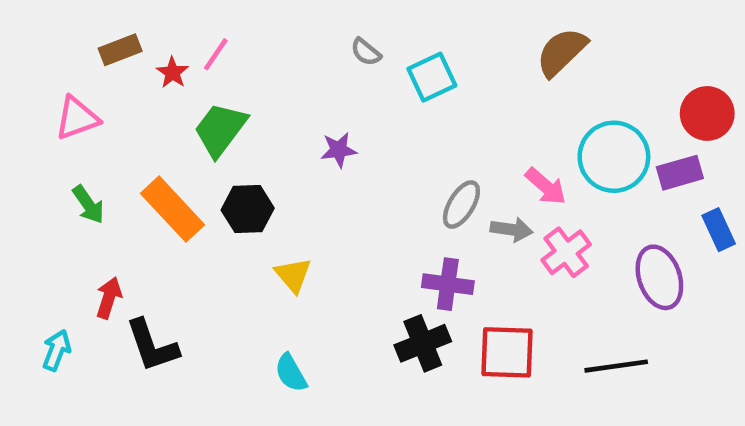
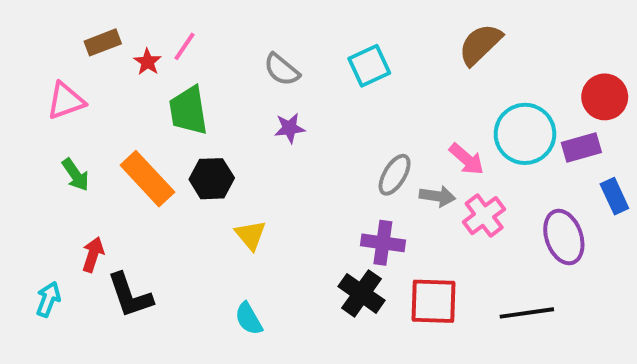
gray semicircle: (366, 52) -> (282, 70), moved, size x1.4
green trapezoid: (220, 129) -> (188, 111), turned -46
black cross: (423, 343) -> (362, 293), turned -33

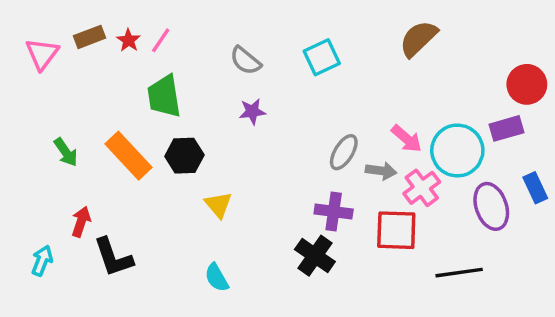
red star: (147, 62) -> (129, 40), moved
pink triangle: (66, 101) -> (42, 54), moved, turned -33
cyan circle: (525, 134) -> (457, 150), moved
blue rectangle: (614, 196) -> (535, 188), moved
red square: (433, 301) -> (396, 230), moved

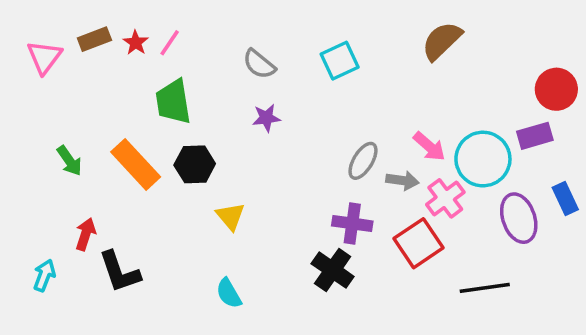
red square: (396, 230) -> (418, 243), turned -36

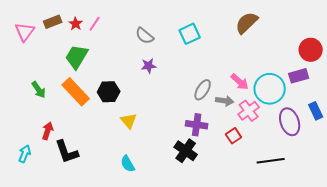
green trapezoid: (173, 102) -> (77, 57), moved, turned 40
red square: (418, 243) -> (234, 136), size x0.6

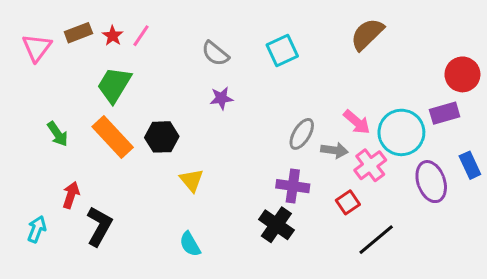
black L-shape: (67, 152) -> (99, 226), turned -132
black line: (271, 161) -> (376, 240), moved, turned -32

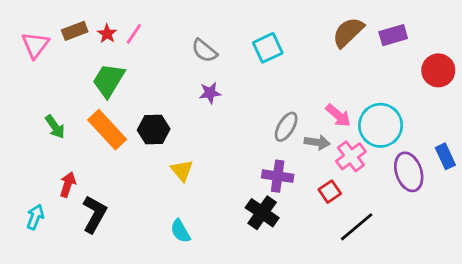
purple rectangle: (445, 113) -> (393, 35), moved

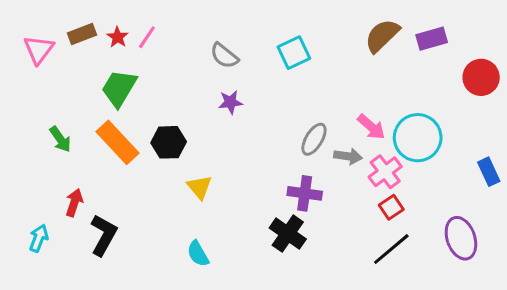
purple ellipse: (409, 172) -> (461, 238), moved
red square: (330, 192) -> (391, 207), moved

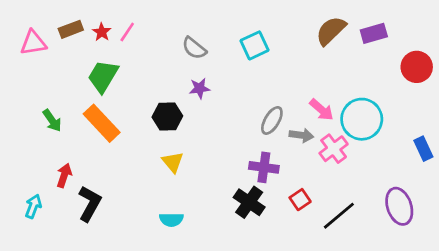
pink triangle: (39, 50) -> (33, 43), turned 44
black hexagon: (169, 142) -> (167, 116), moved
red square: (391, 207) -> (300, 200), moved
cyan semicircle: (198, 254) -> (171, 220), turned -60

